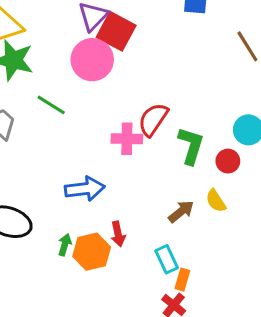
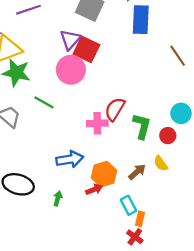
red arrow: (118, 234) -> (94, 189), turned -98
orange hexagon: (92, 252) -> (104, 174), moved

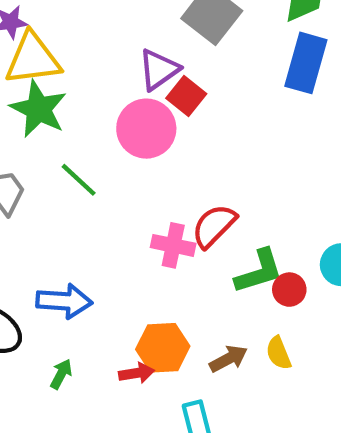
red square: (86, 49) -> (186, 96), size x0.7
green L-shape: (142, 126) -> (259, 271), turned 45
red circle: (168, 136) -> (289, 290), moved
blue arrow: (70, 159) -> (64, 301), moved

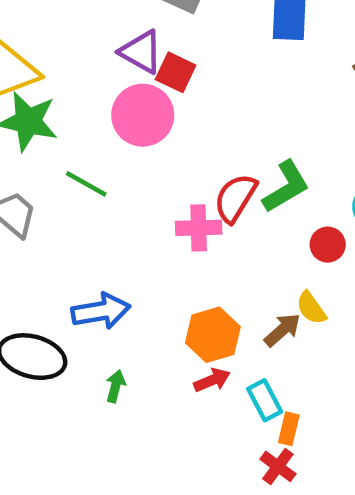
purple triangle: (159, 70) -> (141, 52), turned -42
green L-shape: (259, 271) -> (286, 187), moved
yellow semicircle: (279, 353) -> (311, 308), moved
red arrow: (137, 373) -> (212, 380), moved

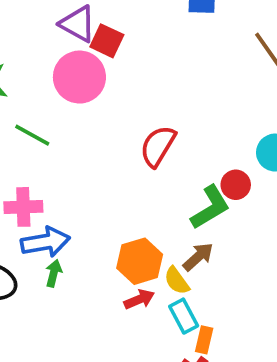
green L-shape: (286, 187) -> (210, 207), moved
pink cross: (199, 228) -> (23, 207), moved
yellow semicircle: (311, 308) -> (177, 281), moved
green arrow: (115, 386) -> (54, 273), moved

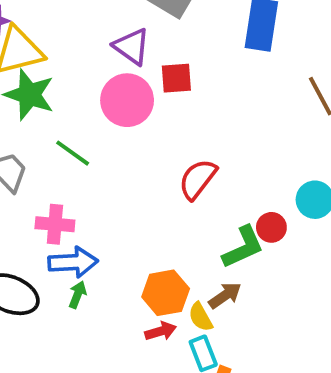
red square: (107, 41) -> (176, 78), moved, turned -36

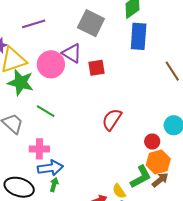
pink circle: (127, 100) -> (51, 64), moved
green L-shape: (243, 247) -> (141, 177), moved
orange hexagon: (166, 293) -> (158, 162), moved
brown arrow: (225, 295) -> (160, 180), moved

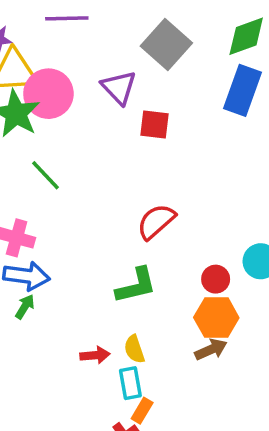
pink circle: (51, 64) -> (48, 94), moved
green L-shape: (141, 177) -> (136, 286), moved

